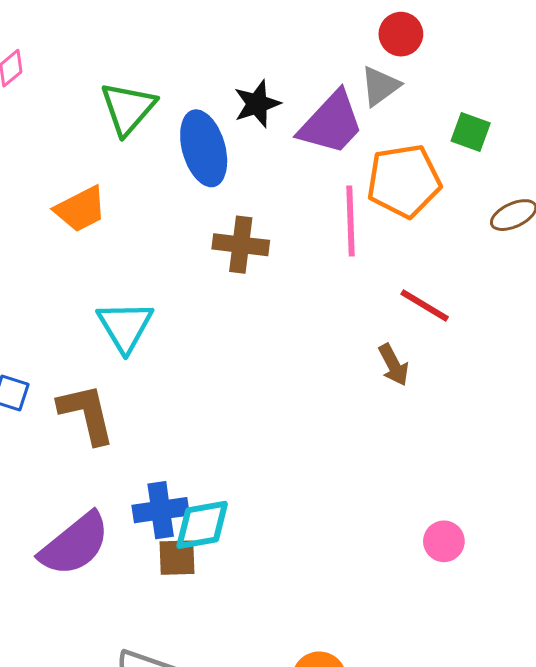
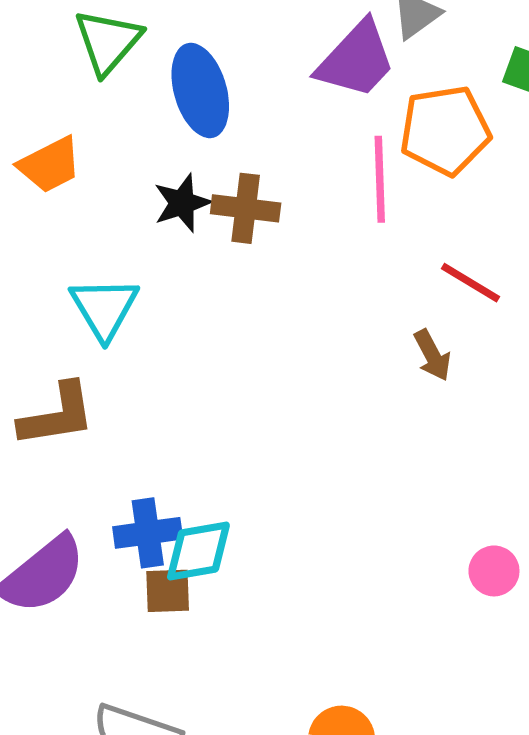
black star: (257, 104) -> (182, 203), moved
brown L-shape: (87, 414) -> (57, 415), turned 94

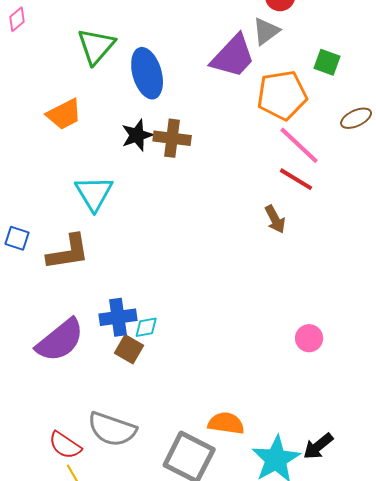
pink line: (380, 179) -> (299, 145), moved, turned -45
cyan diamond: (198, 551) -> (146, 327), size x0.6
brown square: (168, 591) -> (129, 349), turned 32

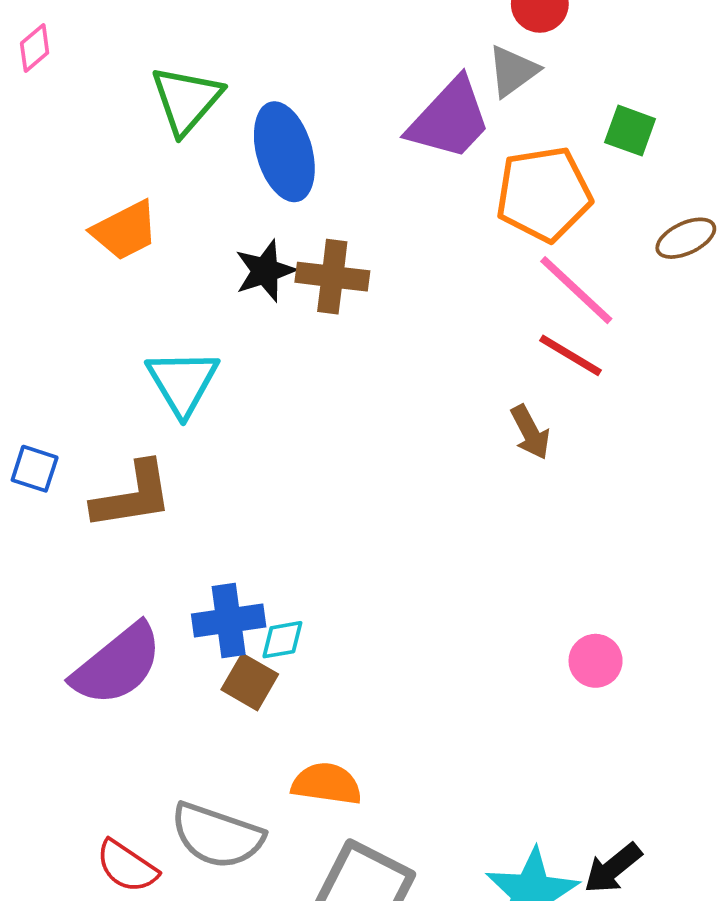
orange semicircle: (226, 423) -> (327, 784), moved

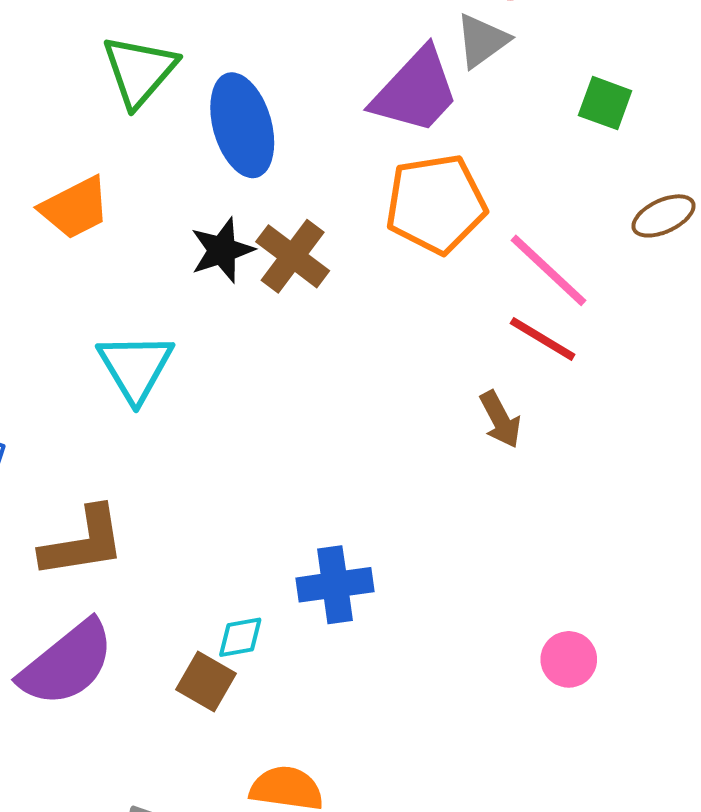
orange pentagon: (544, 194) -> (436, 204), moved
brown cross: (332, 277) -> (293, 256), turned 30
brown L-shape: (133, 496) -> (83, 542), moved
blue cross: (229, 620) -> (335, 585), moved

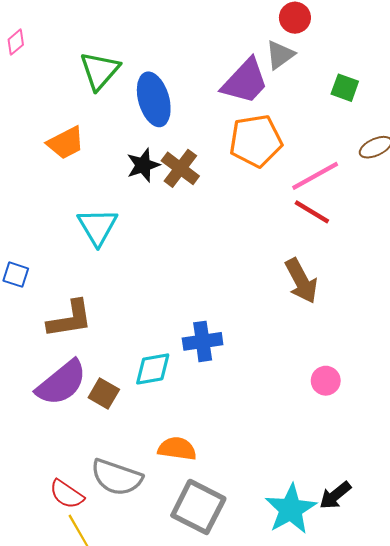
pink line: (549, 270) -> (315, 176), turned -72
brown arrow: (500, 420) -> (301, 281), moved, size x1.5
cyan diamond: (240, 637) -> (153, 369), size x1.5
brown square: (206, 682) -> (104, 393), moved

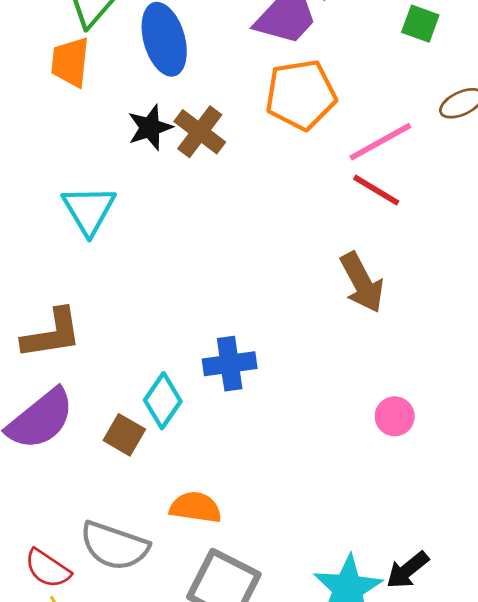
orange trapezoid: (66, 143) -> (70, 62), moved, turned 123
cyan diamond: (153, 369) -> (163, 401), turned -45
brown square: (104, 393) -> (124, 435), moved

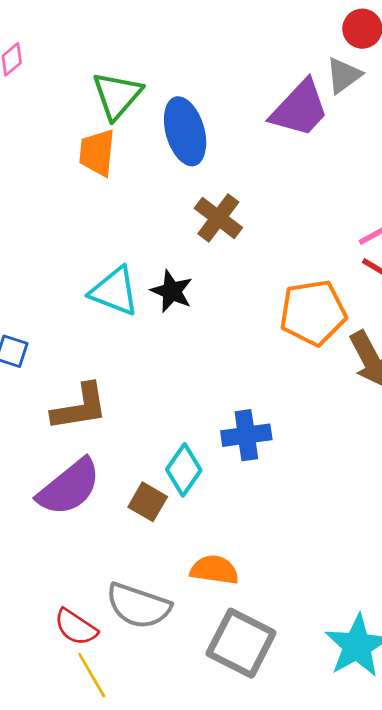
orange pentagon: (301, 95) -> (313, 313), moved
black star: (150, 127) -> (172, 291), moved, turned -30
cyan triangle: (89, 210) -> (114, 291), turned -38

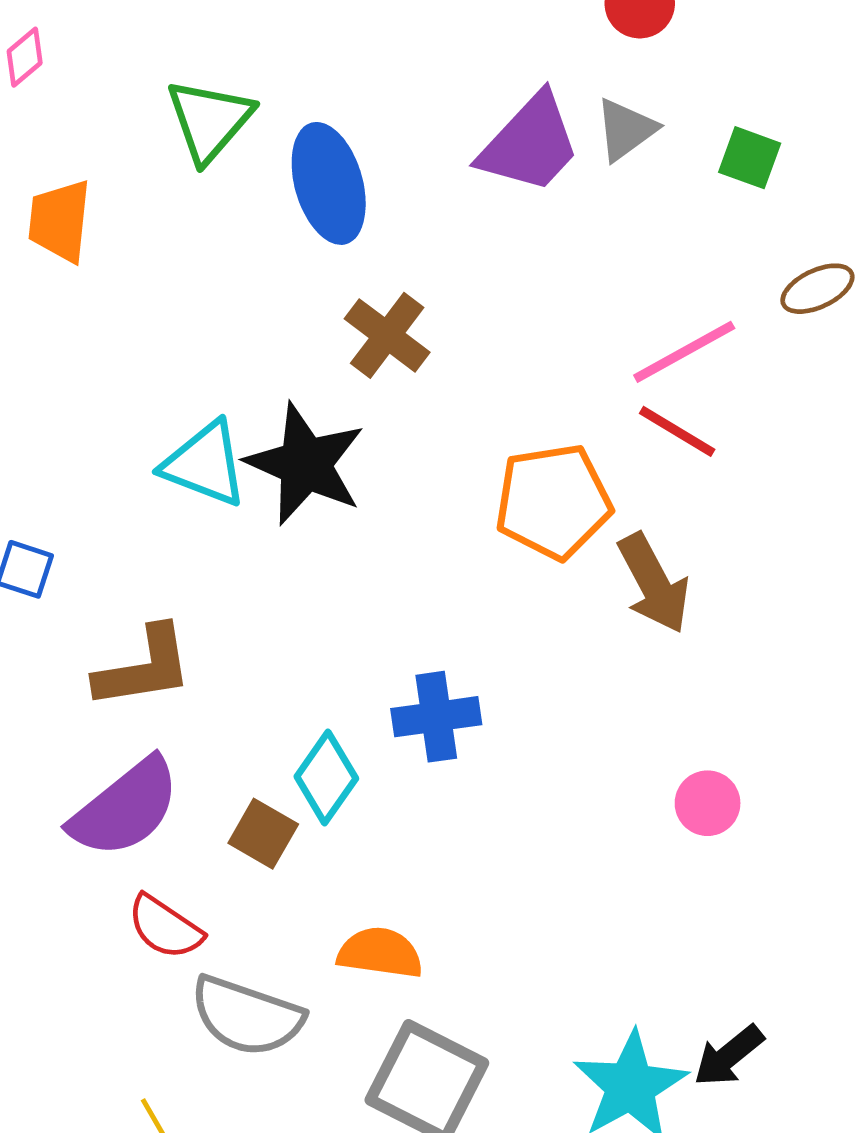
gray triangle: (344, 75) -> (626, 130), moved
orange trapezoid: (97, 153) -> (60, 221), moved
black star: (172, 291) -> (305, 464), size x1.6
red semicircle: (76, 627) -> (165, 927), moved

